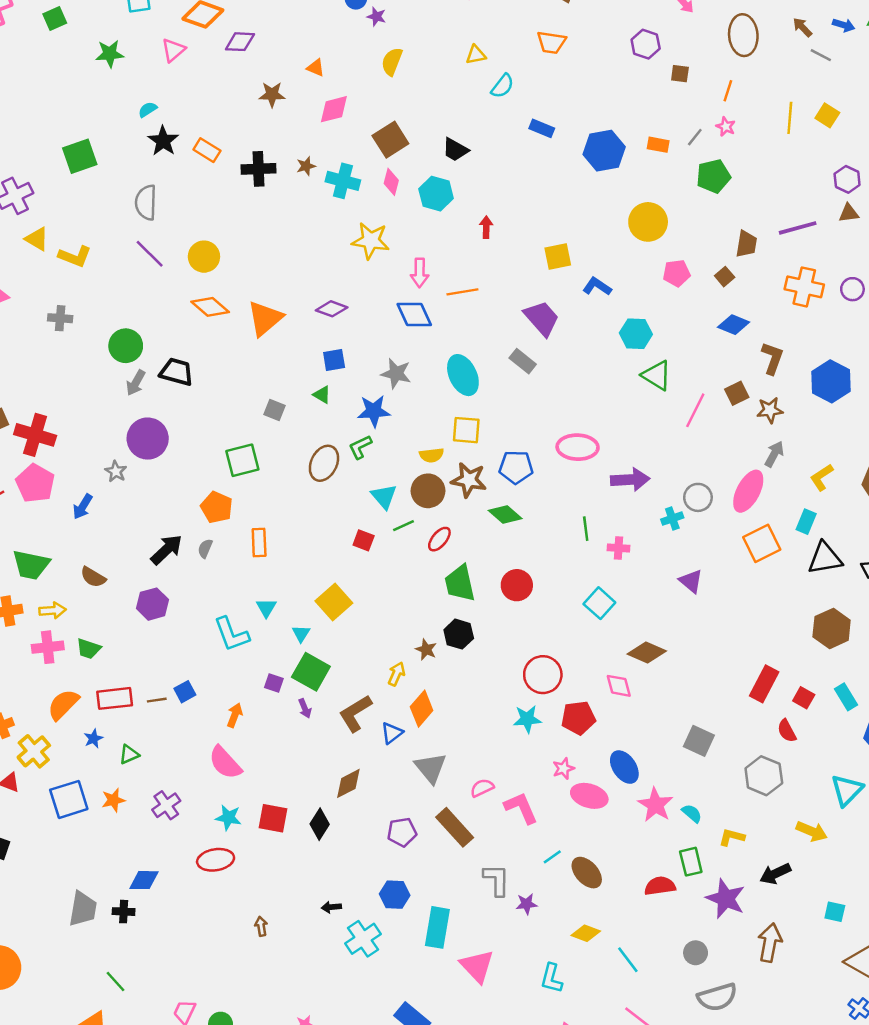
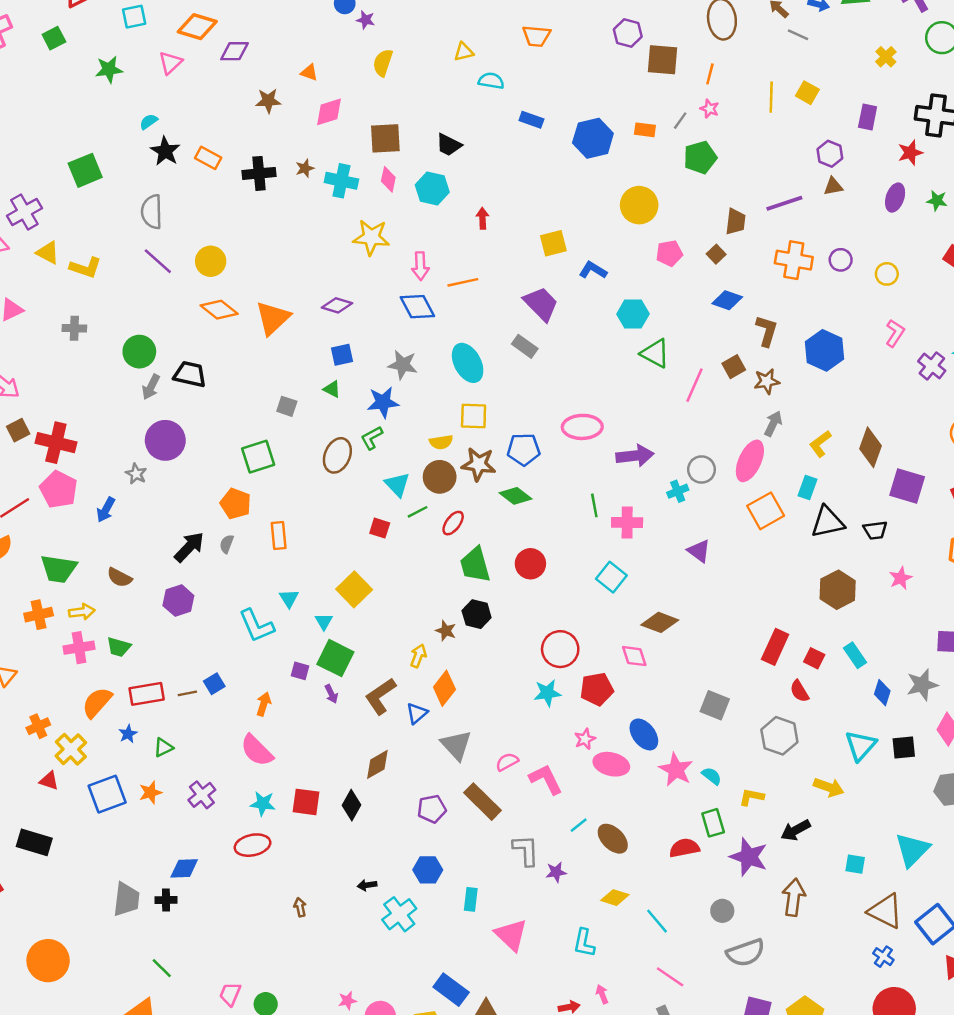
brown square: (680, 74) -> (663, 60), size x1.8
cyan semicircle: (502, 86) -> (491, 81), turned -115
brown square: (390, 140) -> (385, 138), turned 32
pink cross: (619, 548) -> (627, 523), size x1.4
cyan rectangle: (437, 927) -> (471, 899), size x0.6

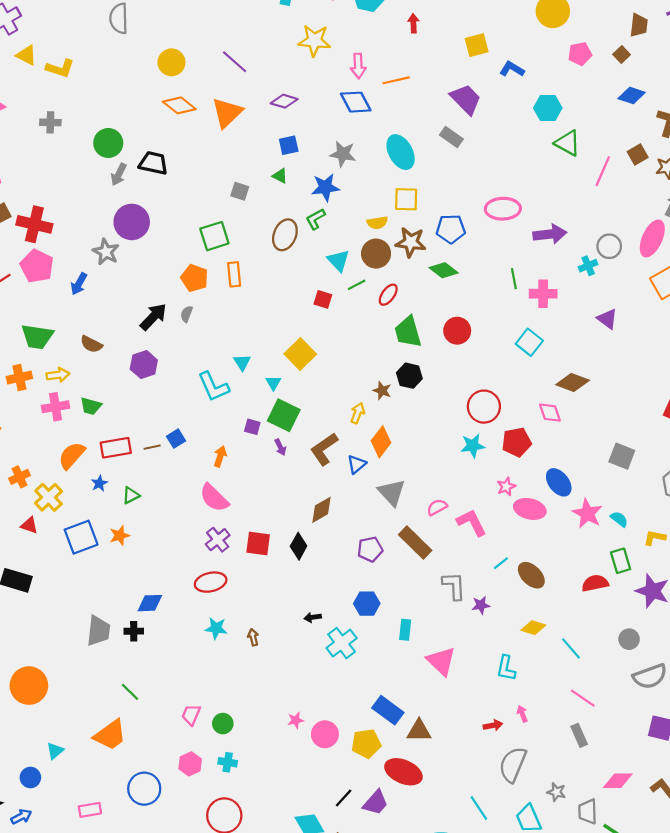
purple line: (158, 261) -> (235, 62), moved
gray star: (136, 474) -> (106, 252), size x1.4
orange rectangle: (279, 536) -> (234, 274), moved
purple cross: (202, 795) -> (218, 540), moved
cyan star: (263, 804) -> (216, 628), moved

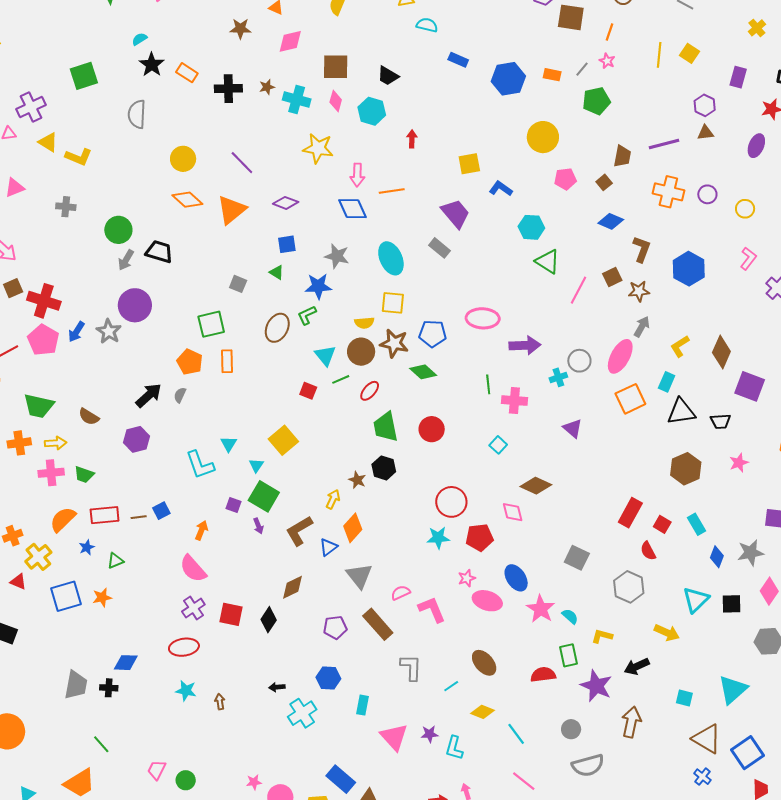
blue arrow: (79, 284) -> (76, 332), moved
cyan square: (529, 342) -> (498, 445), size x0.7
cyan line: (501, 563) -> (451, 686), moved
purple star: (481, 605) -> (430, 734), moved

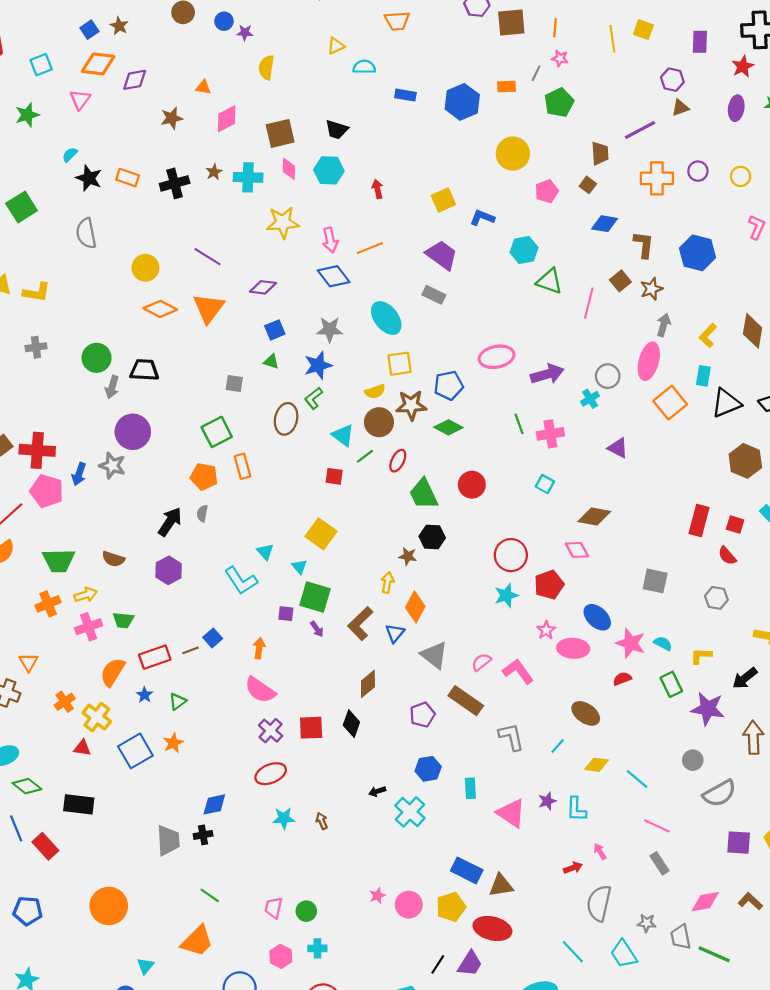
gray hexagon: (629, 587) -> (716, 598), size x0.7
red semicircle: (543, 675) -> (622, 679), moved, size x0.7

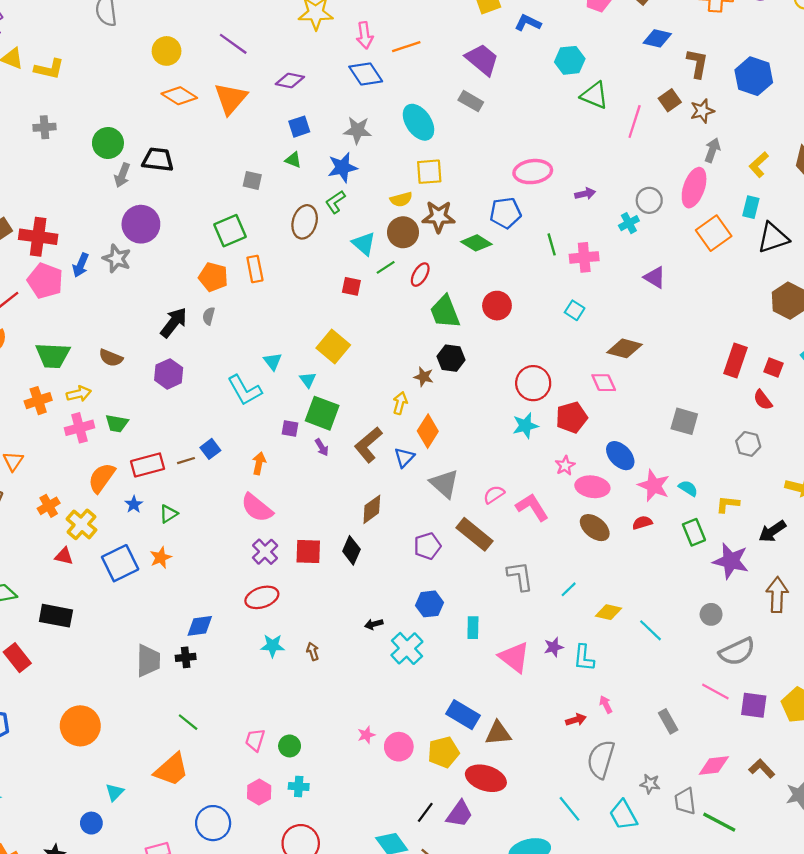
purple arrow: (547, 374) -> (585, 194), size x0.6
blue pentagon: (449, 385) -> (505, 213), moved
brown ellipse: (586, 713) -> (595, 528), moved
pink line: (657, 826) -> (715, 691), moved

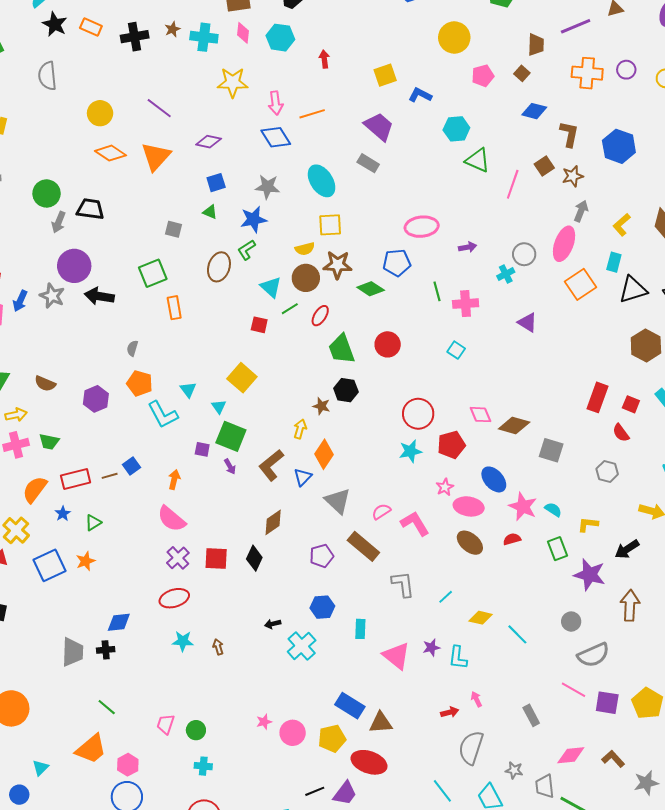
orange pentagon: (213, 277) -> (140, 383), moved
black arrow: (174, 322) -> (99, 296), moved, turned -120
brown diamond: (625, 348) -> (514, 425), moved
pink hexagon: (259, 792) -> (128, 765), moved
black line: (425, 812) -> (315, 791), turned 30

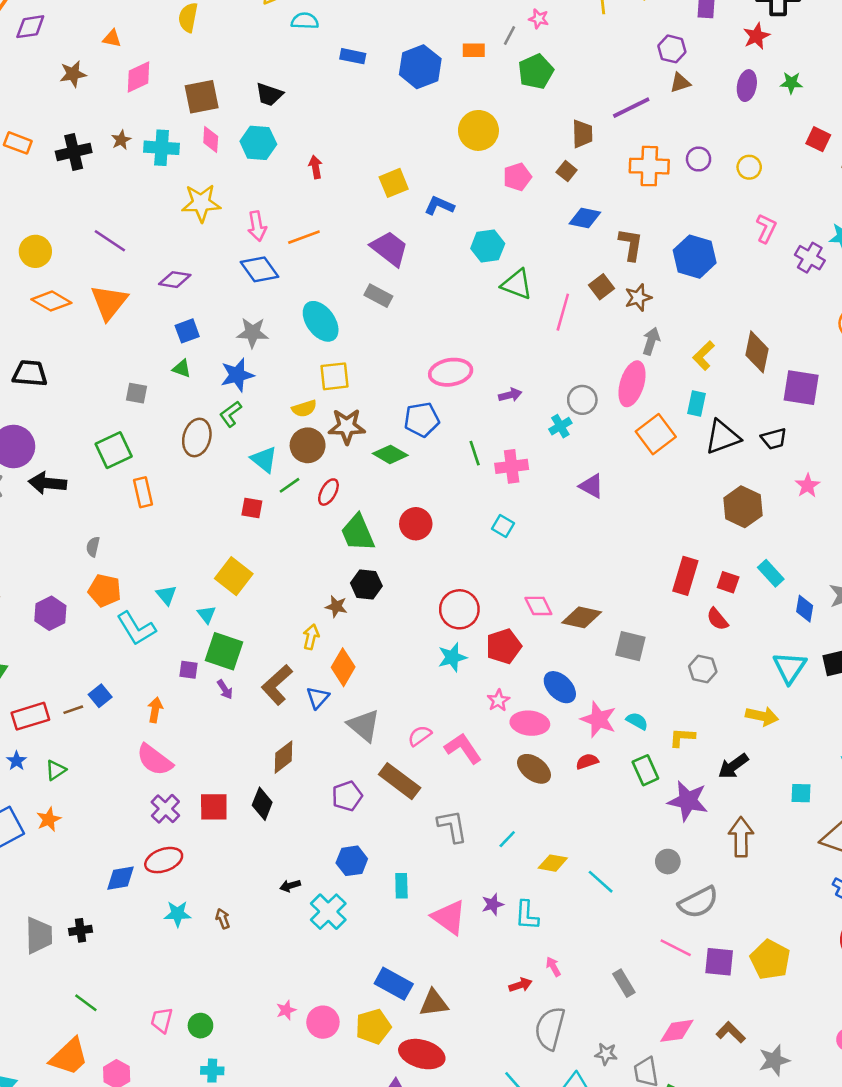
blue diamond: (119, 622) -> (121, 878), moved

